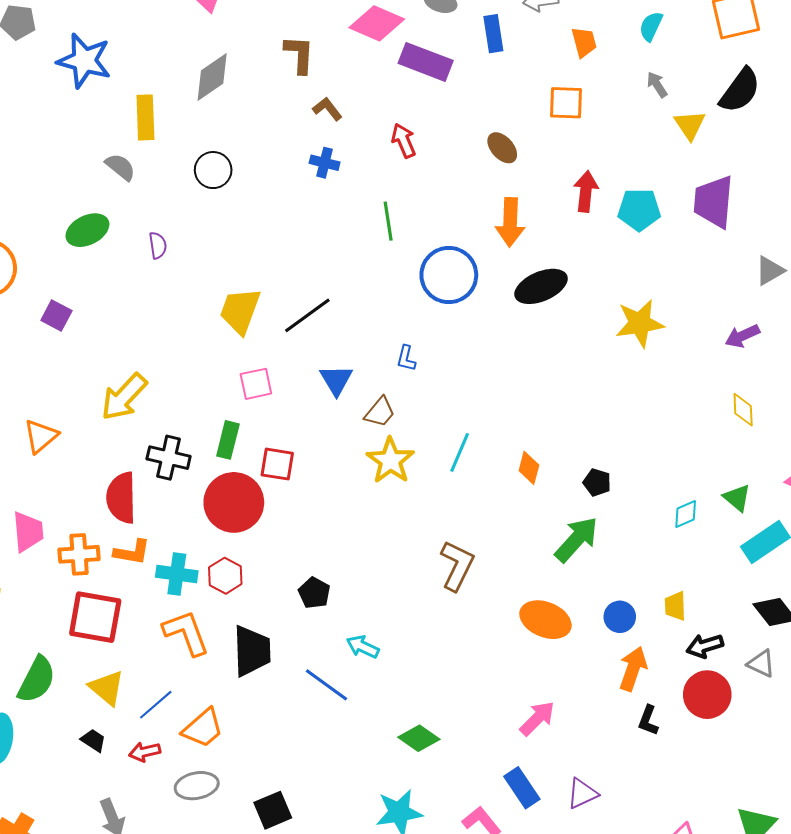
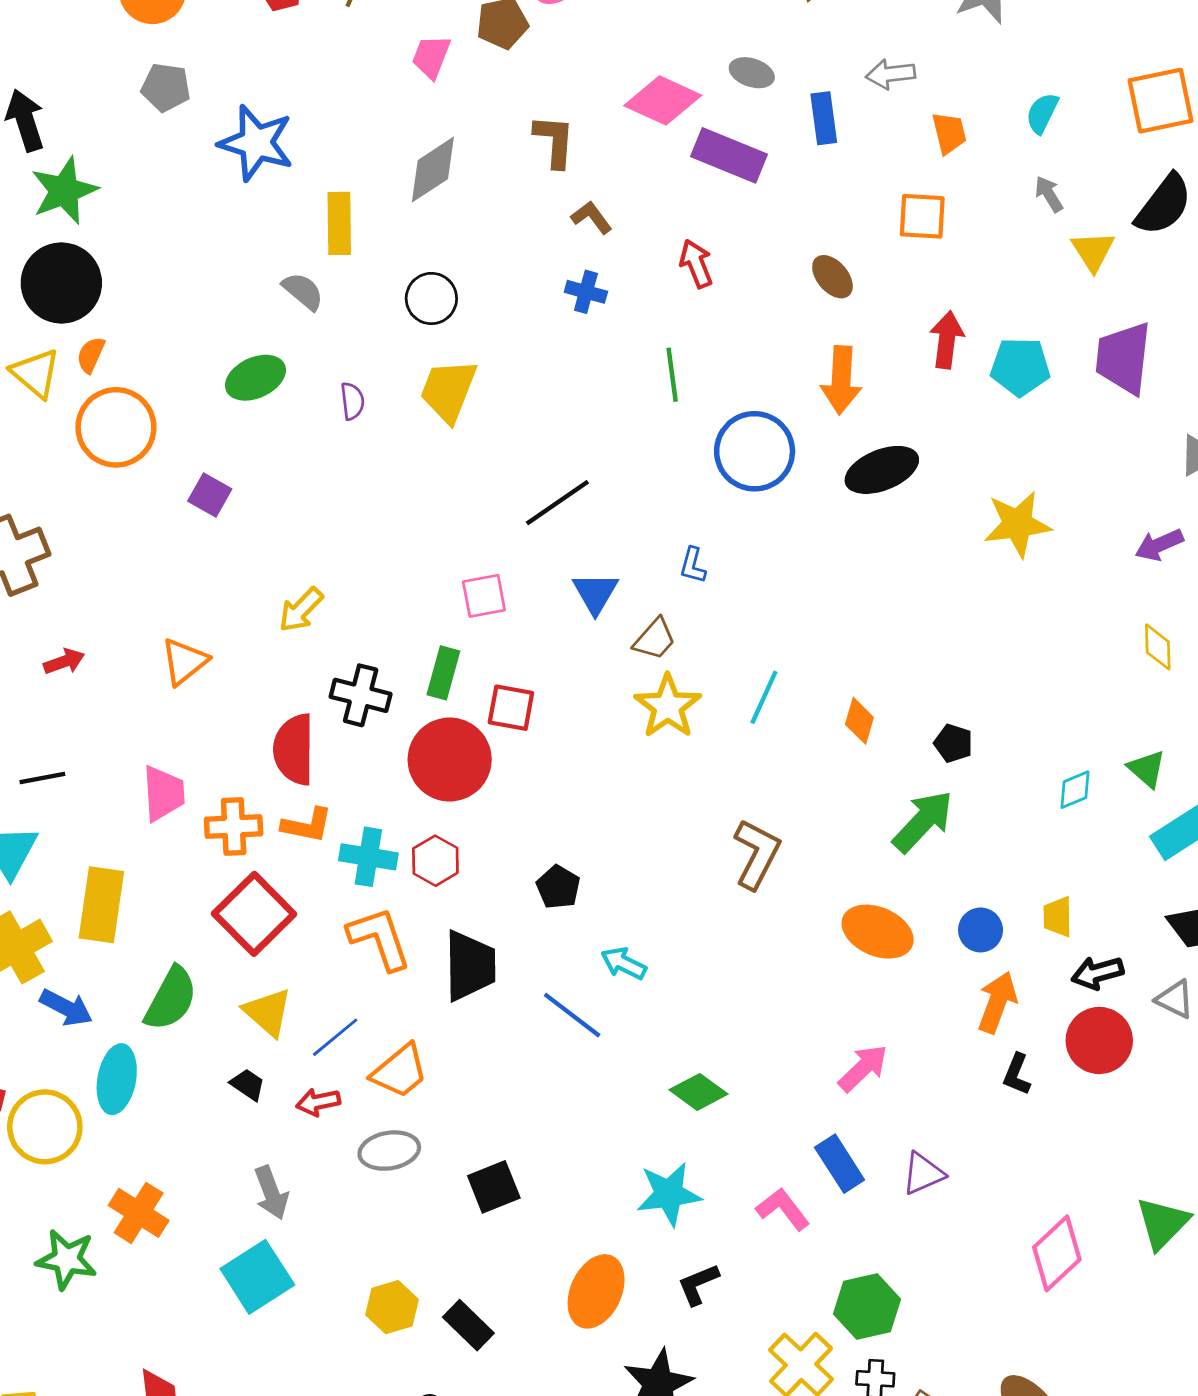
yellow trapezoid: (240, 311) -> (448, 391), moved
yellow arrow: (124, 397) -> (301, 610), size x0.7
red square: (95, 617) -> (254, 914), turned 34

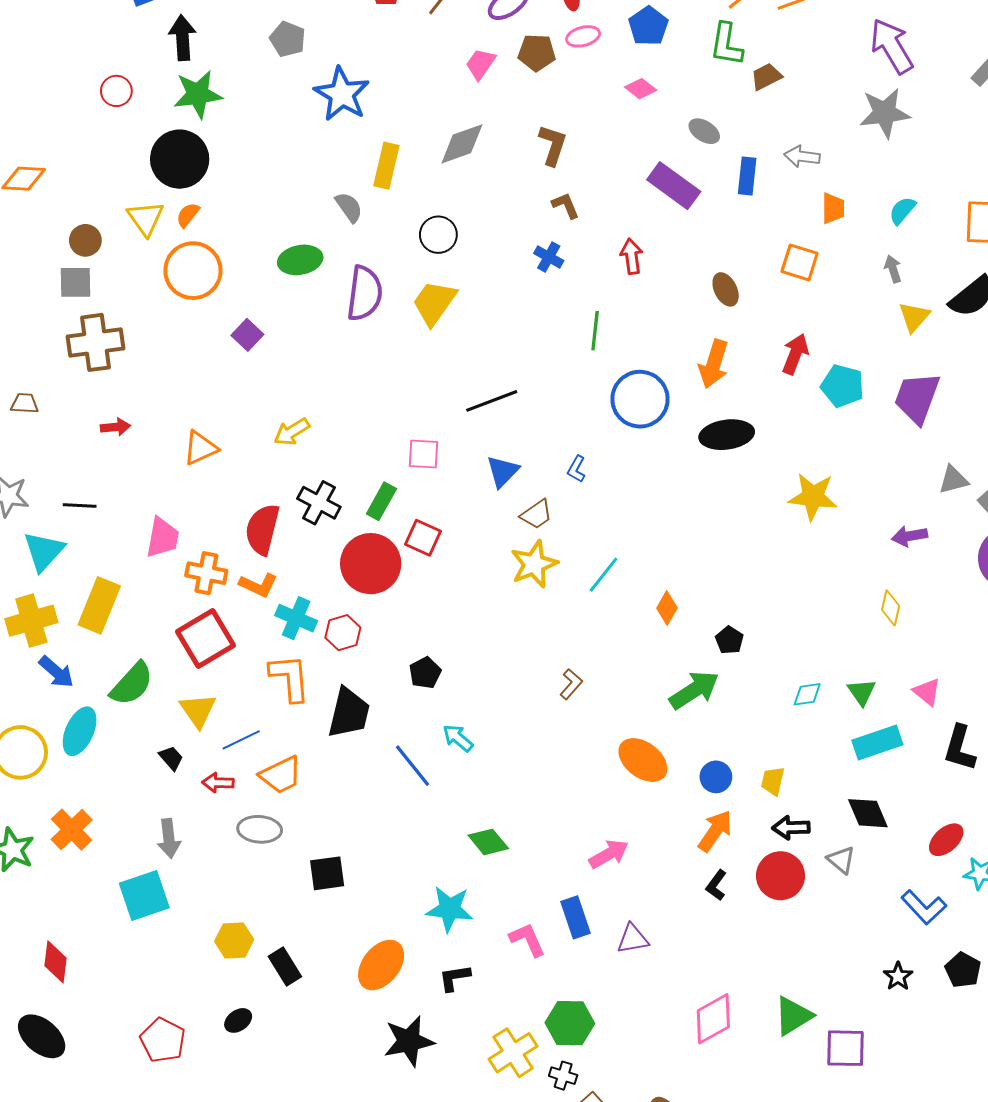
pink diamond: (663, 100) -> (641, 89), moved, size x0.6
purple semicircle: (352, 401) -> (365, 293), size x2.0
brown L-shape: (757, 854) -> (571, 684), size x0.6

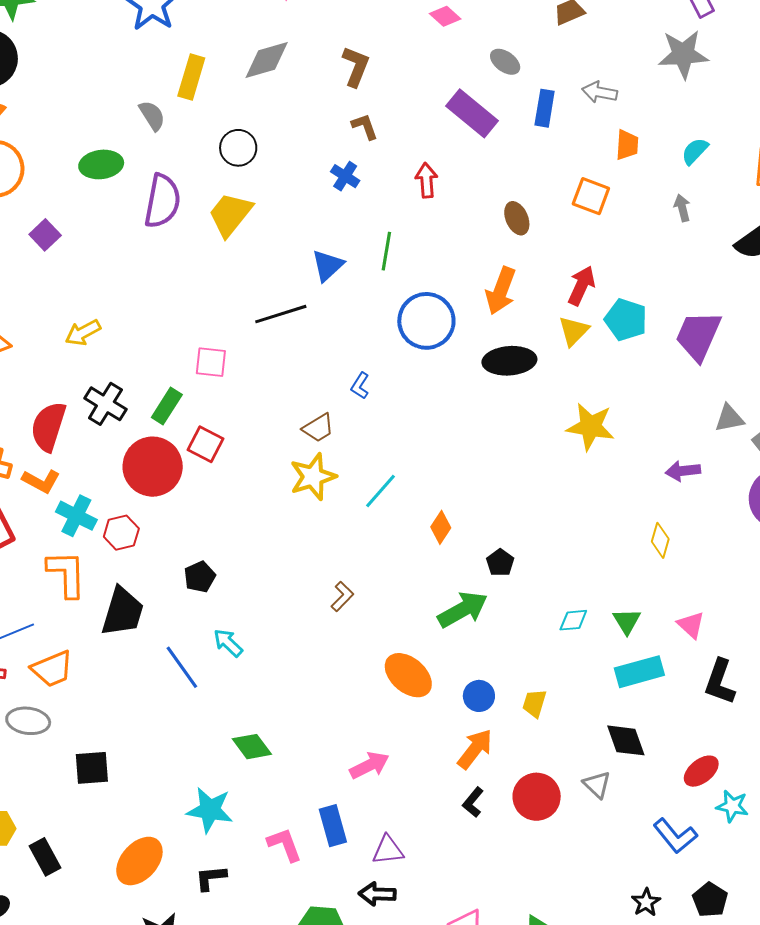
yellow triangle: (914, 317) -> (574, 331), moved
blue triangle: (503, 471) -> (328, 265), moved
black arrow: (791, 828) -> (377, 894), moved

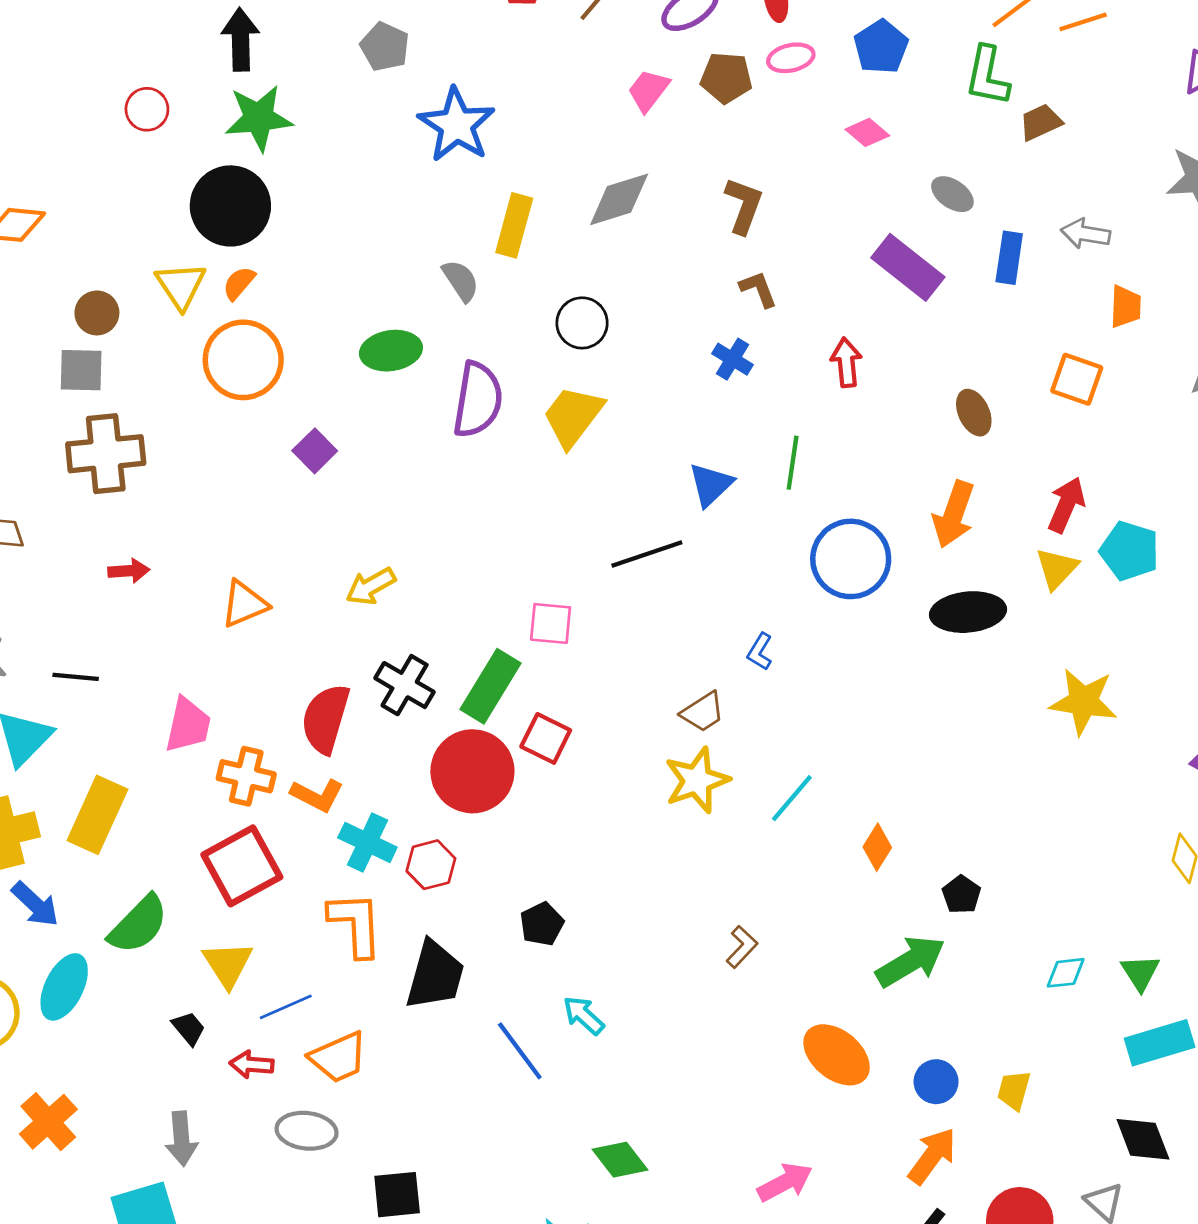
green rectangle: (167, 406) -> (490, 686), size x1.4

